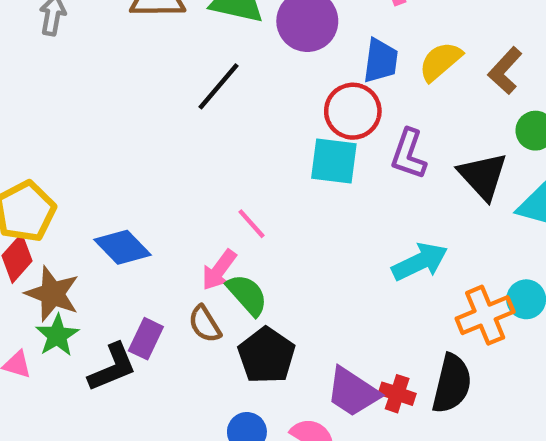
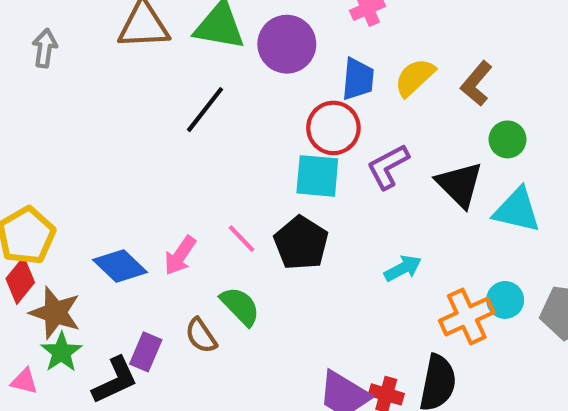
purple L-shape: (409, 154) -> (388, 167), turned 45
cyan arrow: (420, 262) -> (403, 268), size x0.7
pink arrow: (219, 270) -> (180, 256), moved
black pentagon: (266, 355) -> (301, 243), moved

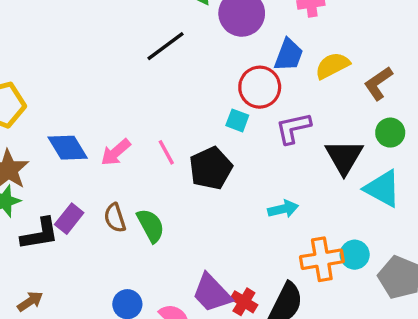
cyan square: (317, 176) -> (237, 120), size x0.6
green semicircle: (240, 306) -> (151, 226), moved

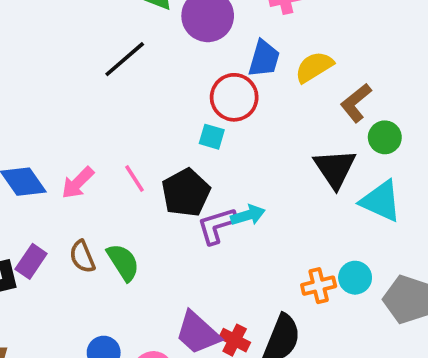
brown L-shape: (378, 83) -> (356, 103), moved
purple L-shape: (293, 128) -> (217, 226), moved
cyan arrow: (283, 209) -> (248, 215), moved
orange cross: (322, 259) -> (319, 286), size x0.7

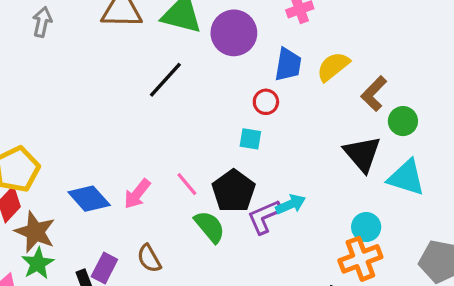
red circle: (234, 97) -> (266, 102), size x0.6
green semicircle: (123, 262) -> (210, 227), moved
cyan circle: (355, 278) -> (366, 227), moved
orange cross: (319, 286) -> (360, 259), size x1.4

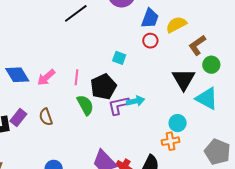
red circle: (266, 102) -> (150, 41), moved
pink line: (187, 184) -> (77, 77), turned 35
orange cross: (360, 259) -> (171, 141), size x0.7

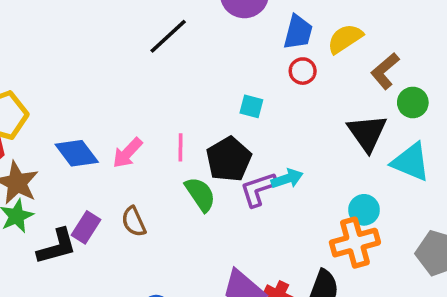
orange cross: (171, 141) -> (355, 243), size x1.5

